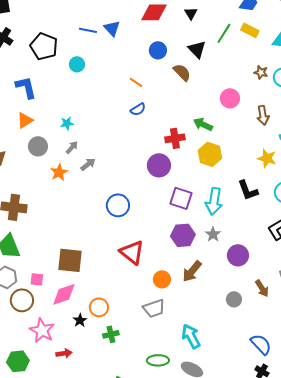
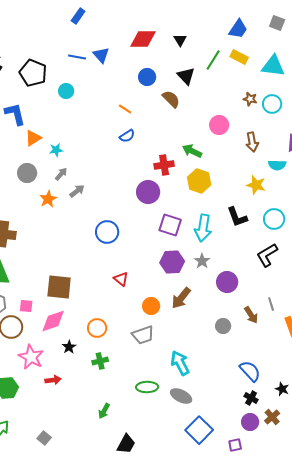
orange triangle: (25, 120) -> (33, 138), moved
red triangle: (132, 252) -> (121, 279), size x0.6
orange circle: (99, 307) -> (97, 328), moved

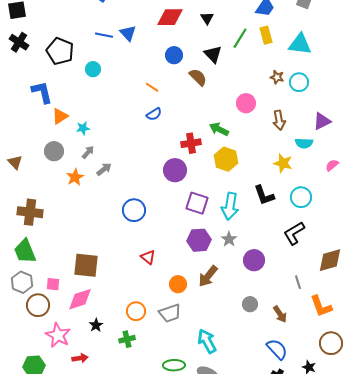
yellow rectangle: (239, 57) -> (266, 35), turned 48
brown arrow: (251, 315) -> (280, 314), moved
orange circle: (97, 328) -> (136, 311), moved

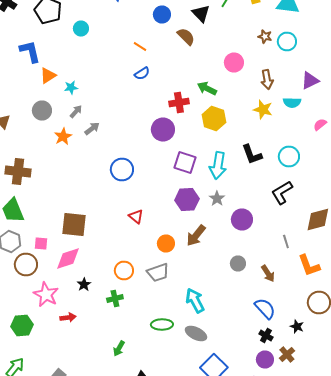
yellow star: (283, 163) -> (263, 110), moved

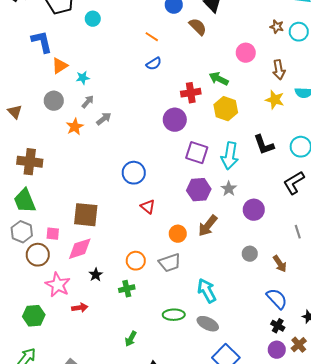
blue circle: (122, 170) -> (134, 173), moved

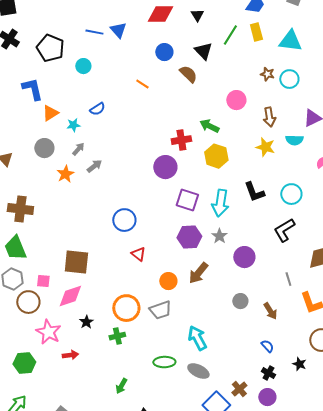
blue semicircle: (154, 64) -> (97, 109), moved
orange circle: (136, 261) -> (126, 308), size x1.4
blue semicircle: (277, 299) -> (267, 346), size x0.6
brown cross: (299, 345) -> (239, 389), moved

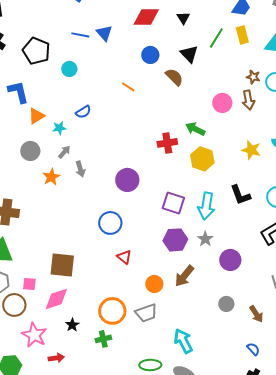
brown arrow: (269, 117) -> (248, 100), moved
gray arrow: (94, 166) -> (80, 169), turned 112
purple circle: (165, 167) -> (127, 180), moved

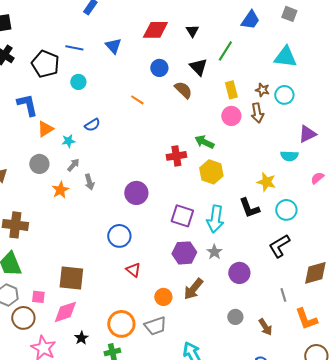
blue line: (80, 35) -> (74, 48), moved
yellow rectangle: (242, 35) -> (231, 90), moved
yellow star: (251, 150) -> (266, 182), moved

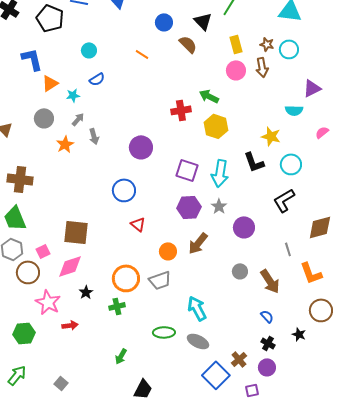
cyan circle: (78, 82) -> (89, 50), moved
pink square: (38, 297) -> (43, 251), turned -32
brown arrow: (265, 327) -> (270, 281), size x1.4

